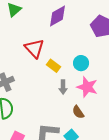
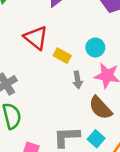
brown semicircle: (78, 112) -> (100, 108), size x1.5

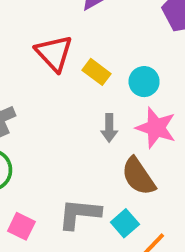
yellow rectangle: (62, 56) -> (97, 72), moved

